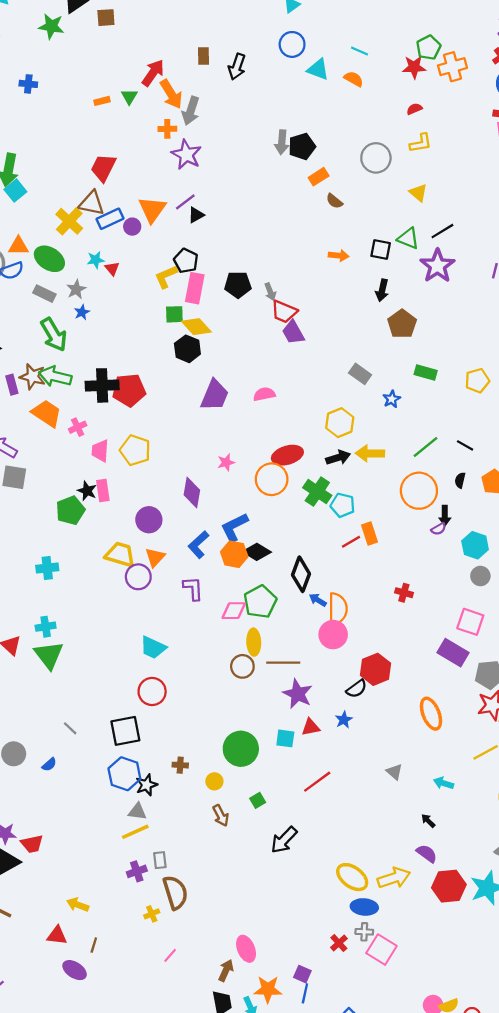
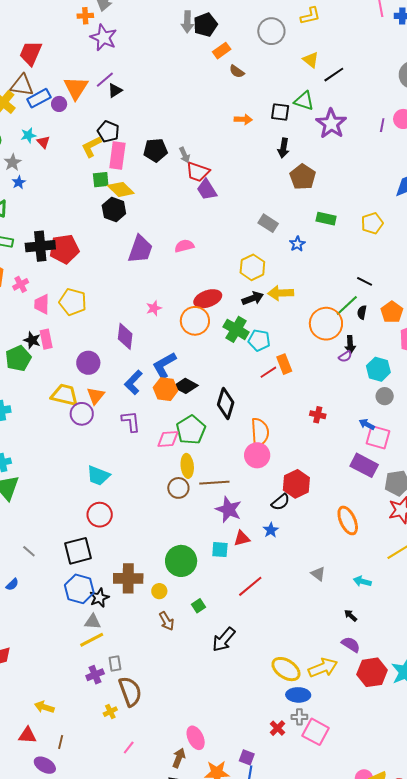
black line: (442, 231) -> (334, 75), moved
green line: (426, 447) -> (347, 305), moved
blue arrow: (318, 600) -> (367, 424), moved
brown cross: (180, 765) -> (128, 578), size x2.0

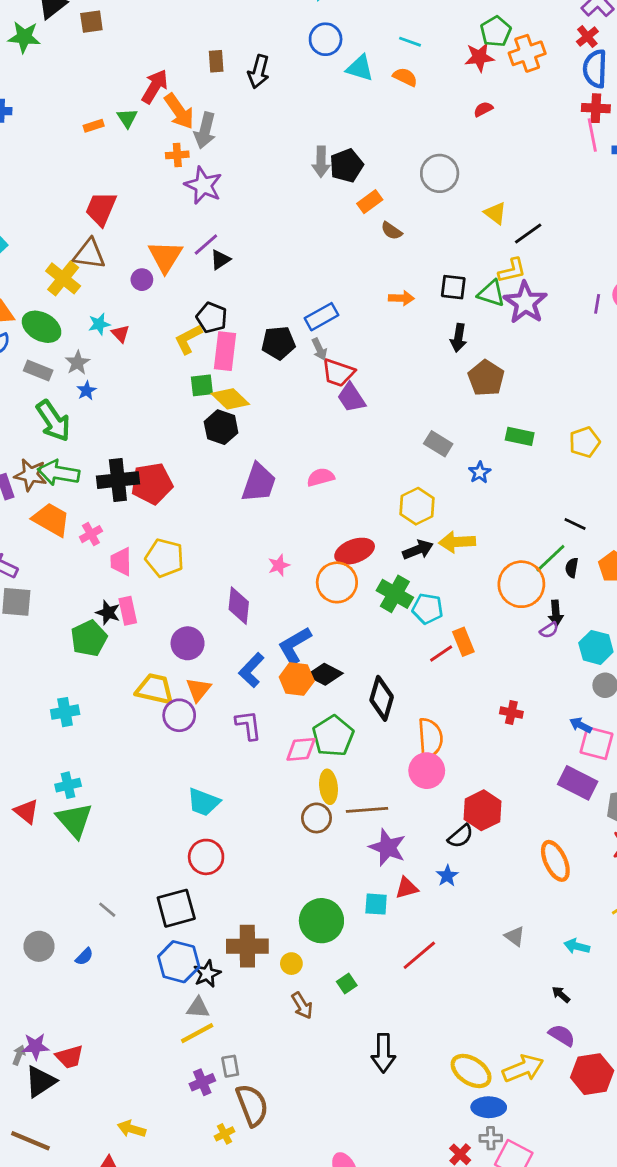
yellow L-shape: (310, 16) -> (512, 270), moved
blue rectangle: (39, 98) -> (321, 317), moved
green triangle: (304, 101) -> (491, 293), moved
black arrow: (224, 640) -> (383, 1053), moved, turned -40

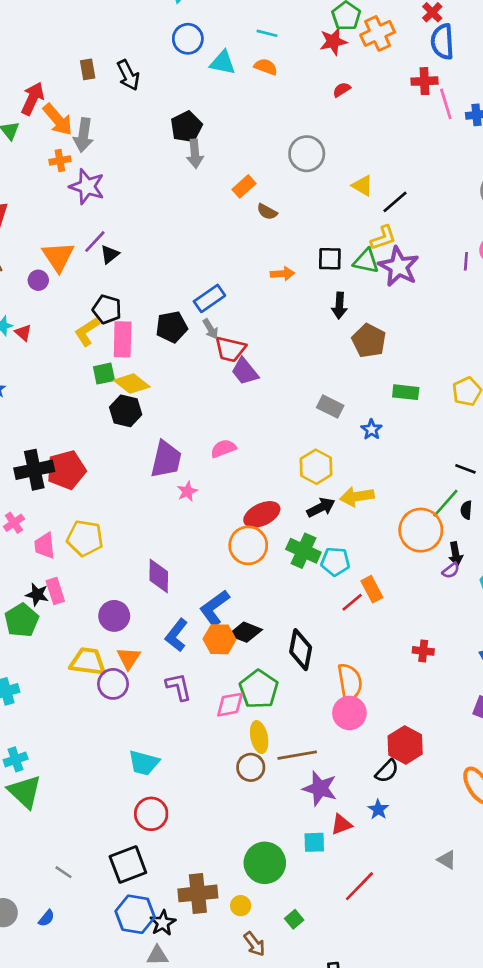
black arrow: (259, 72) -> (128, 75), turned -36
red cross: (596, 108) -> (424, 81), moved
black pentagon: (346, 165) -> (186, 127), moved
pink star: (279, 565) -> (187, 491), moved

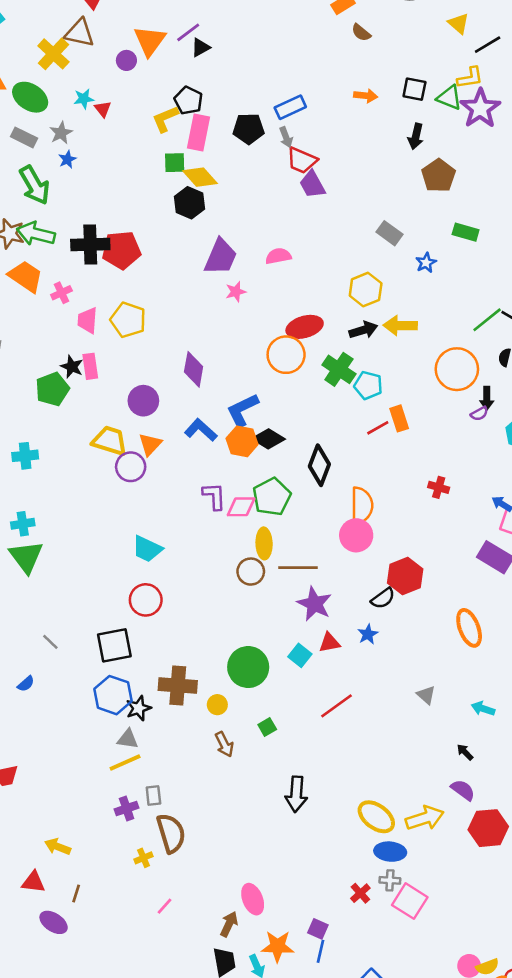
green line: (446, 503) -> (487, 320), moved
blue L-shape: (176, 635) -> (201, 430), turned 84
purple L-shape: (179, 687) -> (214, 496), moved
cyan square: (314, 842) -> (300, 655), turned 30

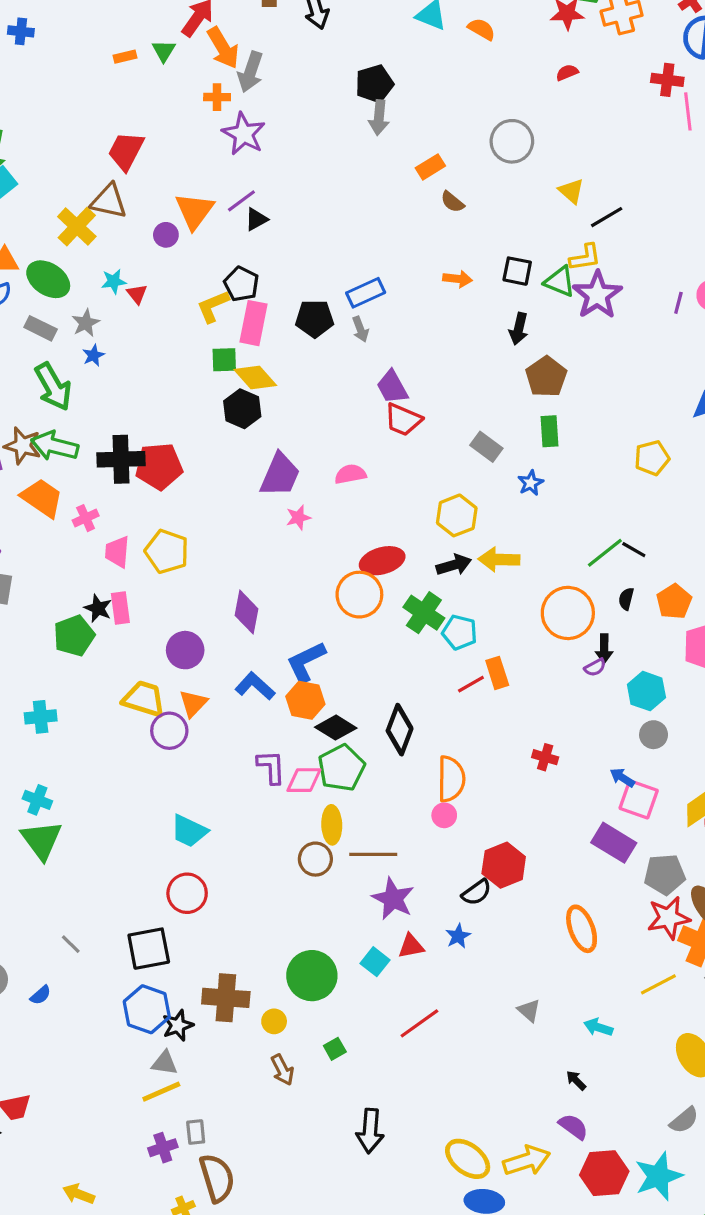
red trapezoid: (302, 160) -> (403, 420), moved
green rectangle: (466, 232) -> (550, 431), moved, turned 70
black diamond: (268, 439) -> (336, 728), moved
cyan cross: (23, 524) -> (37, 800), turned 30
pink circle: (356, 535) -> (444, 815), size x0.6

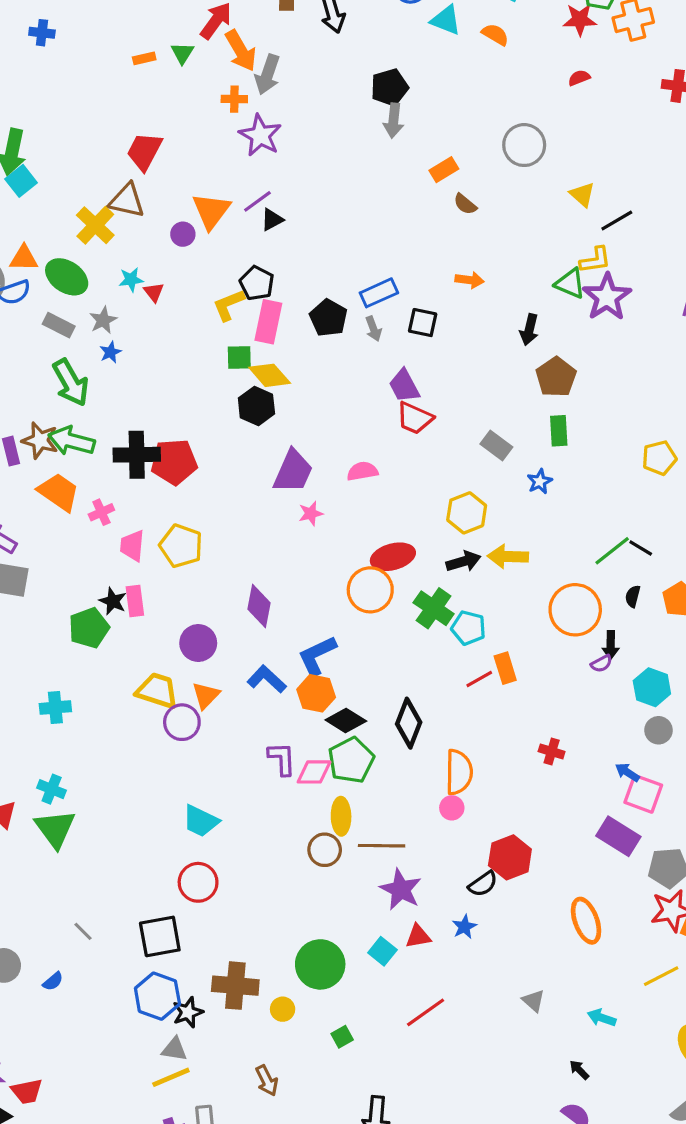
black square: (517, 271) -> (423, 323), moved
black pentagon: (315, 319) -> (328, 318), turned 30
brown arrow: (282, 1070) -> (267, 1081), moved

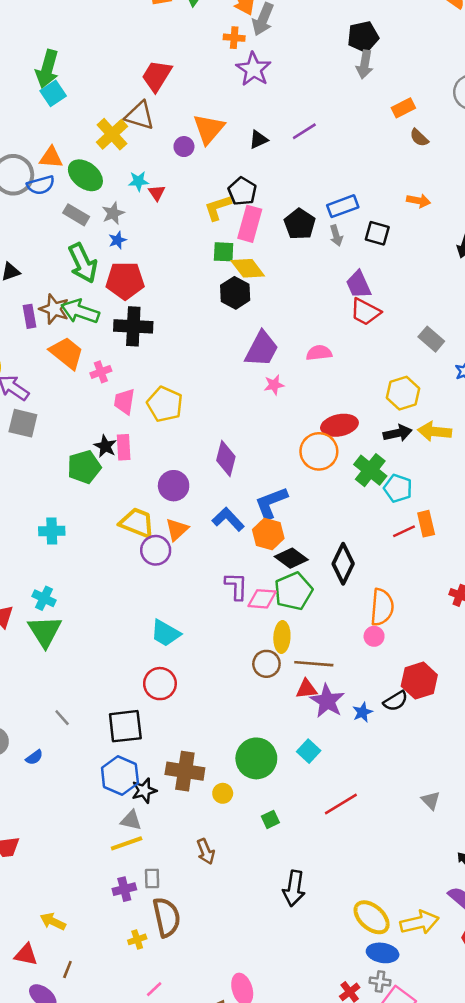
purple line: (257, 201) -> (304, 131), moved
red pentagon: (174, 462) -> (125, 281), moved
blue star: (464, 927) -> (362, 712), moved
red triangle: (418, 936) -> (306, 689), moved

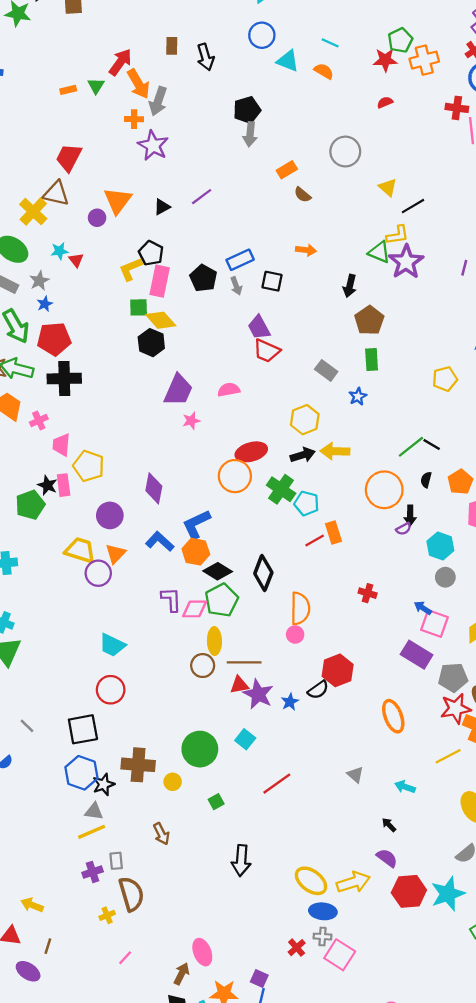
yellow pentagon: (165, 404) -> (89, 466), moved

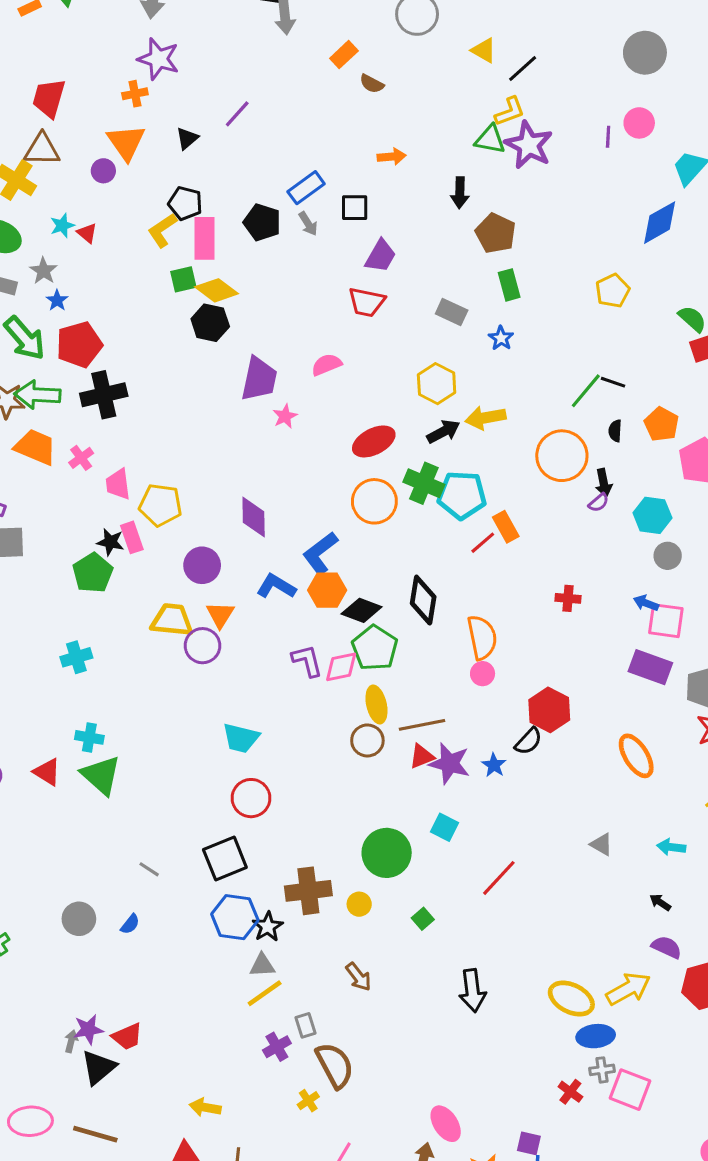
orange cross: (134, 119) -> (135, 94), moved
purple trapezoid: (259, 327) -> (380, 256), moved, turned -110
orange circle: (235, 476) -> (374, 501), moved
cyan pentagon: (307, 503) -> (462, 495), size x1.4

